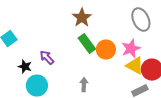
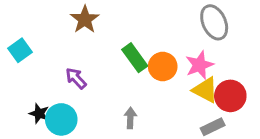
brown star: (82, 18) -> (85, 19), moved
black star: (25, 67) -> (39, 114), moved

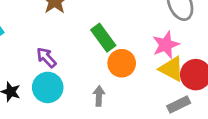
orange circle: (163, 66) -> (122, 63), moved
cyan circle: (61, 119) -> (48, 87), moved

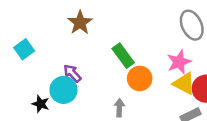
cyan circle: (48, 87) -> (63, 90), moved

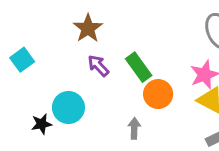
purple arrow: (72, 73) -> (98, 66), moved
black star: (41, 104) -> (42, 124), turned -30

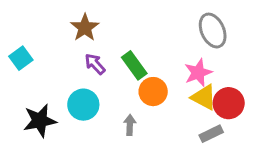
cyan circle: (68, 107) -> (83, 105), moved
black star: (42, 124) -> (40, 121), size x1.6

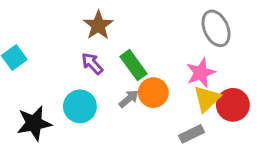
brown star: (85, 28) -> (98, 25), moved
yellow triangle: (204, 97) -> (207, 99), turned 48
gray arrow: (130, 125) -> (129, 99), moved, turned 48
gray rectangle: (211, 134) -> (192, 134), moved

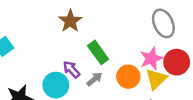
purple arrow: (92, 64) -> (71, 69), moved
orange circle: (153, 93) -> (128, 77), moved
red circle: (233, 105) -> (177, 62), moved

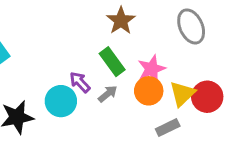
brown star: (70, 21) -> (121, 21), moved
pink star: (151, 58) -> (152, 69), moved
red circle: (177, 62) -> (207, 97), moved

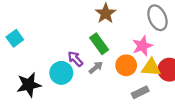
pink star: (152, 69) -> (142, 46), moved
yellow triangle: (182, 94) -> (151, 67), turned 48

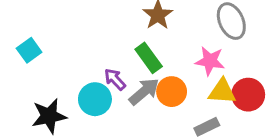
pink star: (142, 46) -> (210, 61), turned 30
orange circle: (126, 65) -> (172, 92), moved
gray arrow: (96, 67) -> (144, 92), size x1.5

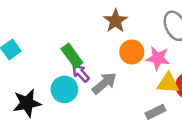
green rectangle: (149, 58) -> (72, 56), moved
orange circle: (172, 92) -> (132, 52), moved

